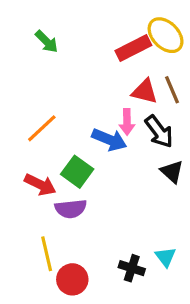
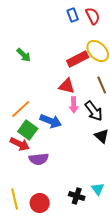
red triangle: (145, 91) -> (67, 86), moved
blue arrow: (109, 140) -> (51, 121), moved
green square: (77, 172) -> (28, 130), moved
yellow line: (47, 254) -> (15, 199), moved

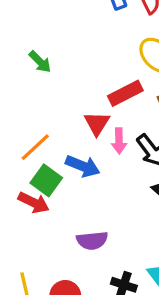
red rectangle: (78, 59) -> (125, 93), moved
red triangle: (67, 86) -> (97, 123), moved, turned 48
purple semicircle: (39, 159) -> (92, 240), moved

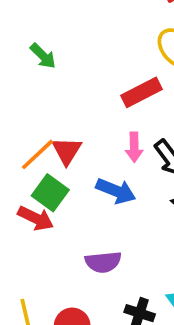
red triangle: (97, 123) -> (67, 151), moved
blue arrow: (83, 166) -> (116, 191), moved

